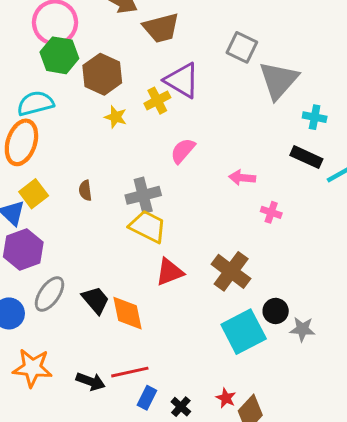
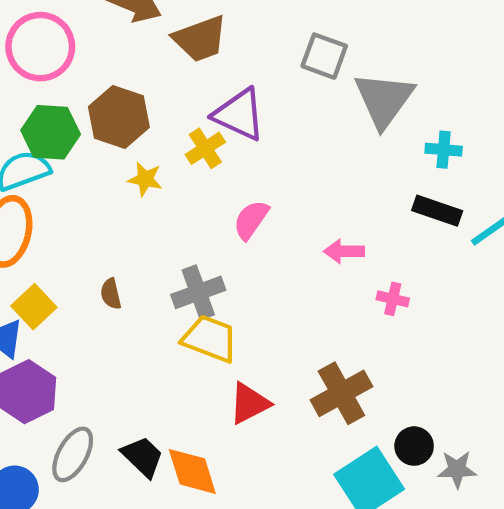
green hexagon: (59, 55) -> (51, 132), moved
brown cross: (231, 271) -> (341, 393), turned 30

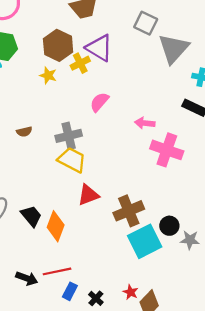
brown hexagon: (119, 117) -> (58, 45), moved
brown semicircle: (111, 294) -> (24, 132), turned -96
pink cross: (393, 299) -> (167, 150), size x2.0
brown cross: (341, 393) -> (129, 211), moved
orange diamond: (192, 471) -> (56, 226), turned 32

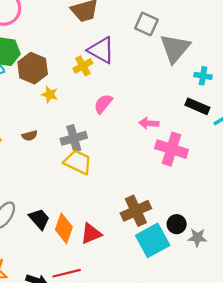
brown hexagon: (58, 45) -> (33, 68), moved
yellow star: (48, 75) -> (50, 94), moved
red triangle: (88, 195) -> (91, 234), moved

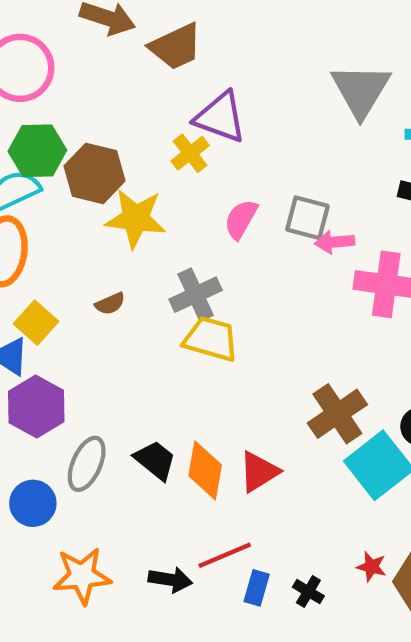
gray square: (146, 24) -> (307, 218), moved
yellow star: (50, 94) -> (136, 218), size x1.8

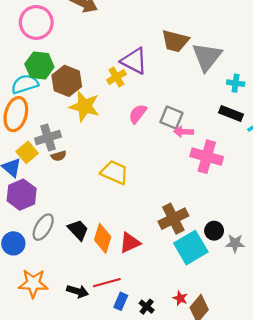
brown trapezoid: (176, 47) -> (175, 41), moved, turned 32
gray cross: (196, 295) -> (48, 138), moved
brown semicircle: (110, 304) -> (59, 156), moved

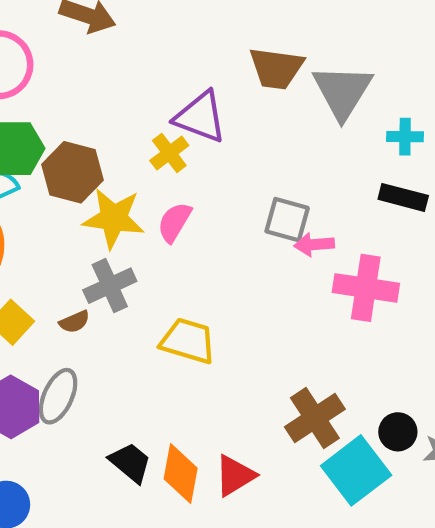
pink semicircle: (138, 114) -> (174, 222), moved
gray cross: (48, 138) -> (110, 286), moved
gray ellipse: (43, 227) -> (58, 396), moved

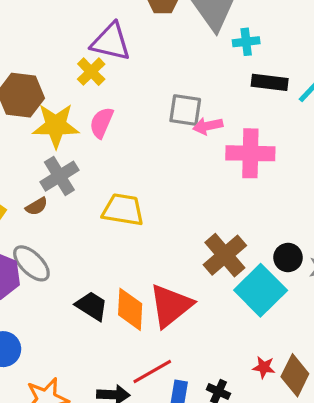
cyan cross: (405, 137) -> (246, 42), moved
gray ellipse: (58, 396) -> (31, 263), turned -63
red triangle: (235, 476) -> (171, 306), size x1.4

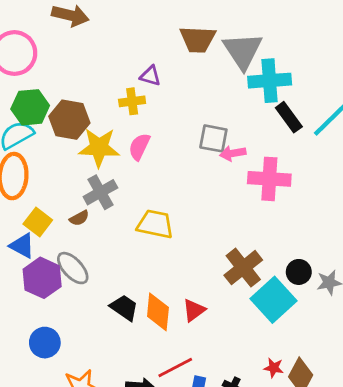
purple triangle: (111, 42) -> (150, 76), size x0.6
cyan cross: (246, 42) -> (270, 81), size x1.8
yellow cross: (91, 72) -> (132, 101), turned 35
black rectangle: (270, 82) -> (289, 117), turned 44
red triangle: (171, 306) -> (194, 310), size x0.6

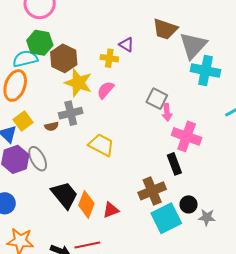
black rectangle: (289, 117) -> (174, 164), moved
pink arrow: (233, 153) -> (167, 112), turned -102
black trapezoid: (124, 308) -> (65, 195), size x1.4

